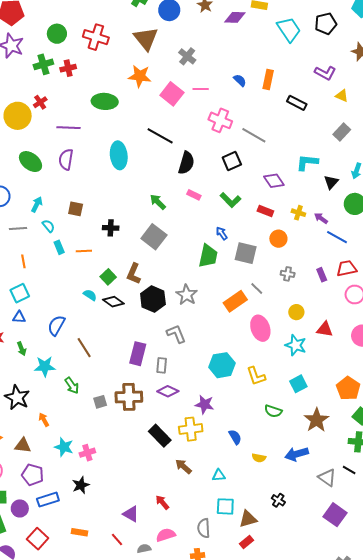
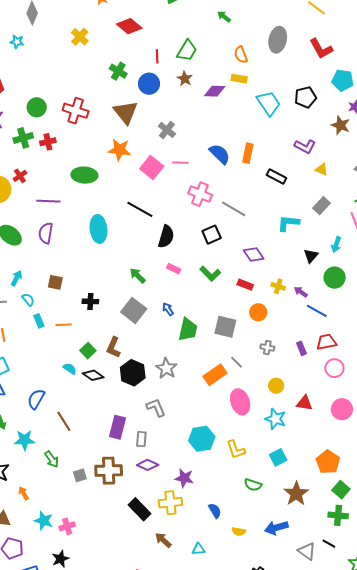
blue semicircle: (240, 80) -> (220, 154), size x1.6
cyan L-shape: (307, 162) -> (288, 223), moved
blue arrow: (222, 233) -> (168, 309), moved

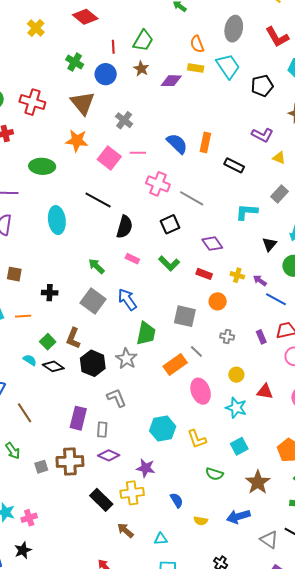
cyan trapezoid: (269, 103) -> (228, 66), moved
blue arrow: (168, 309) -> (127, 299), size x1.6
green trapezoid: (188, 330) -> (146, 333), moved

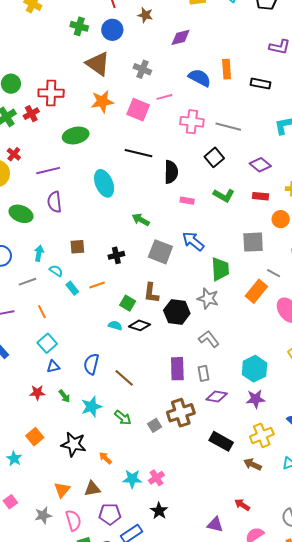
purple diamond: (171, 81) -> (181, 37), moved
red cross: (32, 102) -> (51, 93), moved
green arrow: (96, 266) -> (141, 220), moved
cyan hexagon: (163, 429) -> (254, 369), moved
yellow cross: (132, 493) -> (262, 435), moved

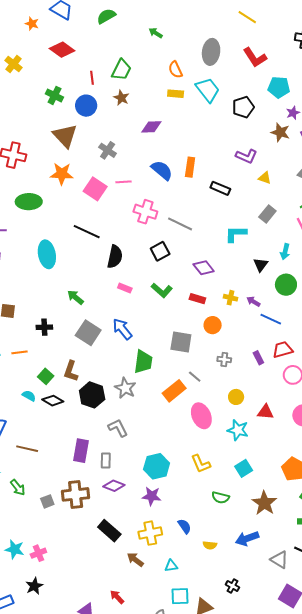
brown line: (124, 378) -> (27, 449), turned -40

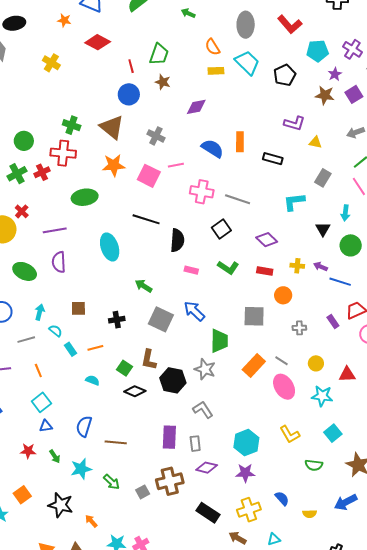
green cross: (54, 95) -> (72, 125), moved
gray line: (195, 377) -> (282, 361), moved
cyan semicircle: (29, 396) -> (93, 380), moved

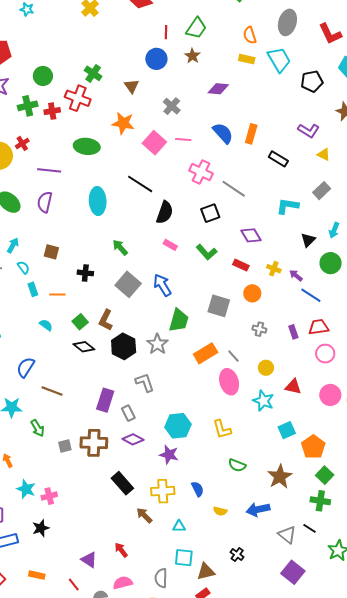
brown triangle: (112, 127) -> (131, 86), size x0.6
cyan square: (333, 433) -> (287, 430), moved
gray rectangle: (195, 444) -> (128, 413), turned -35

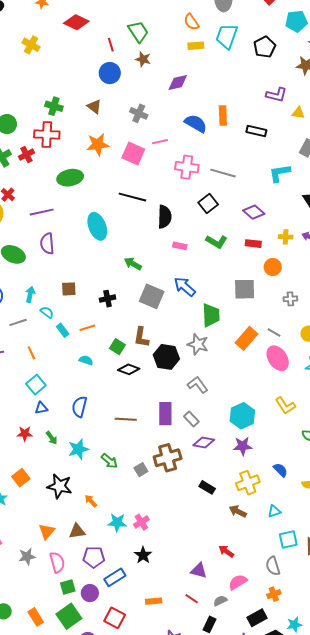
green trapezoid: (196, 28) -> (138, 32), turned -50
cyan trapezoid: (279, 60) -> (227, 36), turned -112
brown line: (52, 391) -> (126, 419), moved
black rectangle: (122, 483) -> (207, 487), size x0.7

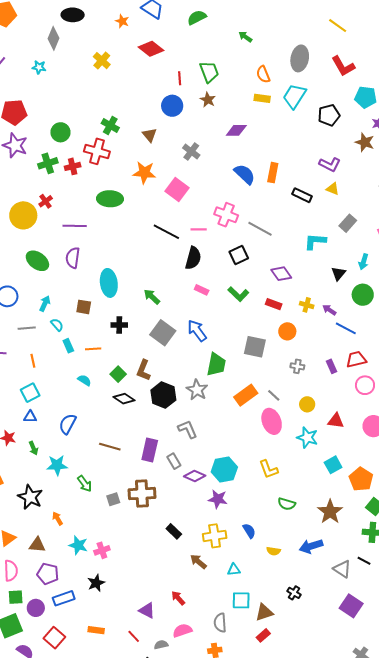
yellow triangle: (298, 113) -> (333, 189), moved
pink line: (160, 142) -> (199, 229), moved
cyan ellipse: (97, 226) -> (109, 283), moved
purple diamond: (204, 442) -> (195, 476), moved

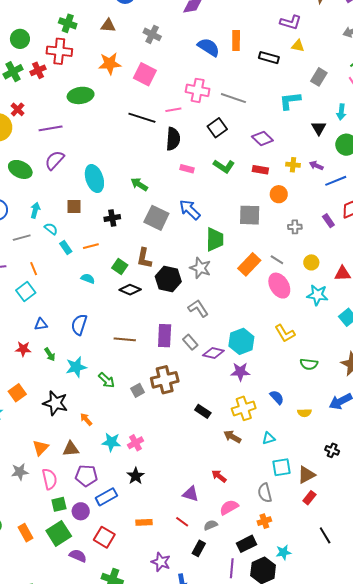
brown triangle: (150, 135) -> (108, 26), turned -35
purple semicircle: (73, 258) -> (55, 160), turned 45
blue line: (346, 328) -> (336, 181), turned -40
cyan square: (30, 393) -> (26, 291), moved

